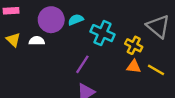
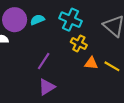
cyan cross: (102, 33) -> (71, 20), moved
yellow cross: (134, 45) -> (79, 43), moved

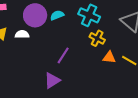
purple triangle: (47, 87) -> (52, 80), moved

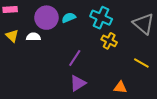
orange triangle: (109, 57) -> (120, 87), moved
purple triangle: (52, 80) -> (78, 83), moved

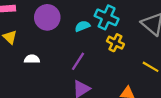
cyan semicircle: (69, 18) -> (82, 26), moved
white semicircle: (33, 37) -> (32, 59), moved

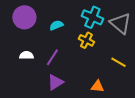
cyan cross: (107, 17) -> (92, 17), moved
white semicircle: (32, 59) -> (26, 55), moved

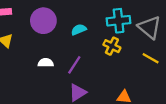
cyan cross: (92, 17) -> (119, 21), turned -30
yellow line: (118, 62) -> (151, 58), moved

